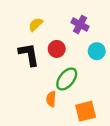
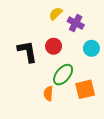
yellow semicircle: (36, 24) -> (56, 14), moved
orange square: (86, 111) -> (85, 89), moved

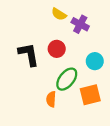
yellow semicircle: (56, 14) -> (59, 14), turned -104
cyan circle: (91, 48) -> (95, 61), moved

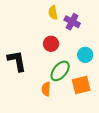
yellow semicircle: (59, 14) -> (53, 13), turned 48
black L-shape: (29, 54) -> (17, 61), moved

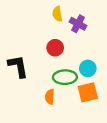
cyan circle: (85, 55) -> (88, 68), moved
green ellipse: (60, 71) -> (65, 77), turned 50

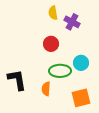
black L-shape: (18, 66) -> (17, 80), moved
orange square: (88, 92) -> (81, 98), moved

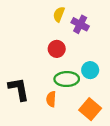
yellow semicircle: (53, 13) -> (59, 14), turned 32
orange square: (81, 98) -> (90, 109), turned -36

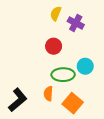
black L-shape: (19, 89) -> (18, 100), moved, turned 60
orange square: (90, 109) -> (73, 103), moved

